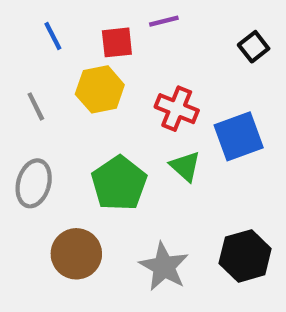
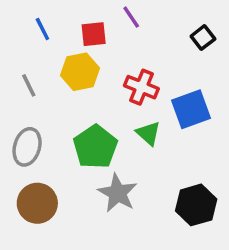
purple line: (164, 21) -> (131, 17), turned 70
brown circle: (76, 254) -> (37, 203), moved
gray star: (164, 267) -> (118, 193), moved

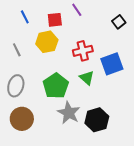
red cross: (141, 87) -> (83, 51), turned -36
black hexagon: (196, 205) -> (97, 120), moved

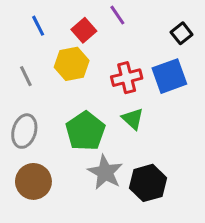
red square: (55, 20) -> (84, 30), turned -35
blue square: (112, 64) -> (169, 76), moved

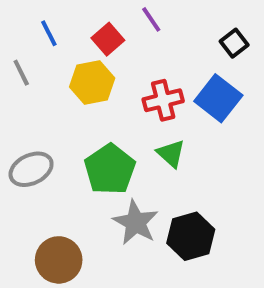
gray line: (26, 76) -> (21, 73), moved
blue square: (169, 76) -> (218, 98), turned -32
gray ellipse: (24, 131) -> (31, 169), turned 48
brown circle: (33, 181) -> (59, 260), moved

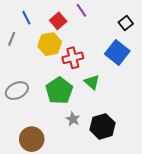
gray line: (21, 73) -> (12, 39), turned 48
red cross: (163, 100) -> (73, 58), moved
gray star: (136, 222) -> (73, 119), size x0.6

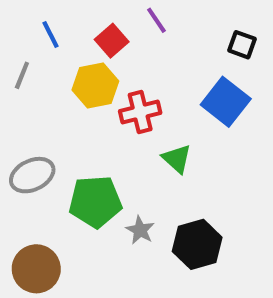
black square: (126, 23) -> (242, 45), turned -32
green pentagon: (59, 91) -> (95, 202), moved, turned 30
brown circle: (32, 139) -> (36, 269), moved

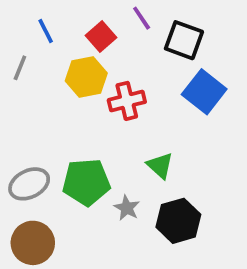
black square: (242, 45) -> (184, 40), moved, size x1.5
green triangle: (177, 159) -> (160, 165), moved
gray ellipse: (32, 175) -> (29, 184), moved

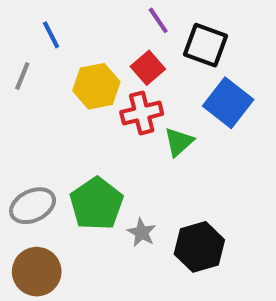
red square: (101, 36) -> (148, 68), moved
green triangle: (160, 165) -> (179, 142), moved, turned 36
green pentagon: (86, 182) -> (96, 204), turned -30

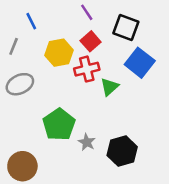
purple line: (158, 20) -> (87, 12), moved
gray ellipse: (33, 206) -> (20, 84), moved

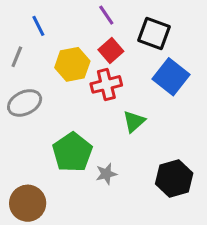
green triangle: (109, 87) -> (134, 121), moved
gray star: (87, 142) -> (106, 174), turned 30
black hexagon: (122, 151) -> (174, 179), moved

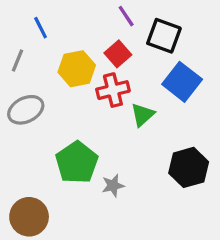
purple line: (106, 15) -> (126, 16), moved
green triangle: (134, 121) -> (143, 115), moved
black hexagon: (174, 179) -> (189, 167), moved

